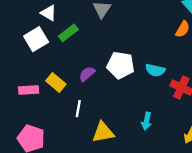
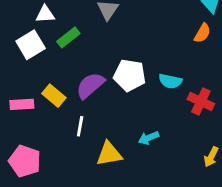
white triangle: (48, 13) -> (45, 14), turned -35
purple semicircle: (87, 74) -> (90, 85), size x1.5
cyan arrow: (147, 121) -> (148, 138), moved, turned 56

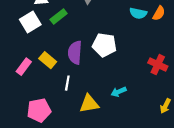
cyan semicircle: (170, 81) -> (138, 13), moved
purple semicircle: (90, 85) -> (75, 53), turned -45
pink rectangle: (22, 104) -> (24, 67), turned -49
pink pentagon: (25, 161) -> (39, 110), moved, turned -30

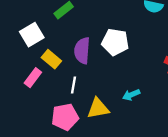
white square: (30, 22) -> (32, 35), moved
pink rectangle: (24, 67) -> (33, 78), moved
pink pentagon: (39, 110) -> (65, 117), moved

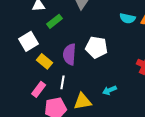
pink rectangle: (33, 78) -> (39, 89), moved

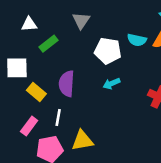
white square: (29, 41) -> (17, 68), turned 30
white pentagon: (97, 47) -> (108, 51), moved
cyan arrow: (110, 90) -> (111, 84), moved

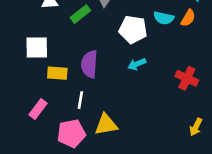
green rectangle: (48, 44) -> (80, 14), moved
yellow rectangle: (36, 92) -> (57, 73), turned -36
pink rectangle: (29, 126) -> (38, 109), moved

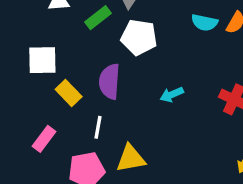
white pentagon: (133, 30) -> (139, 37), moved
cyan arrow: (137, 64) -> (172, 95), moved
yellow rectangle: (57, 73) -> (69, 93), turned 42

